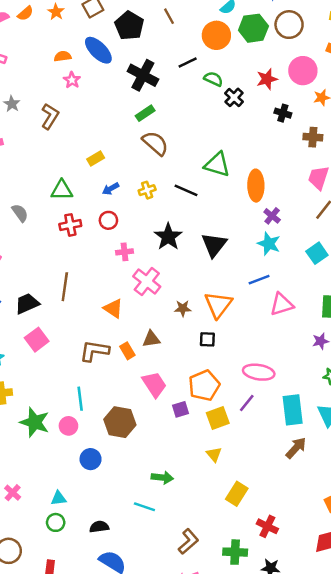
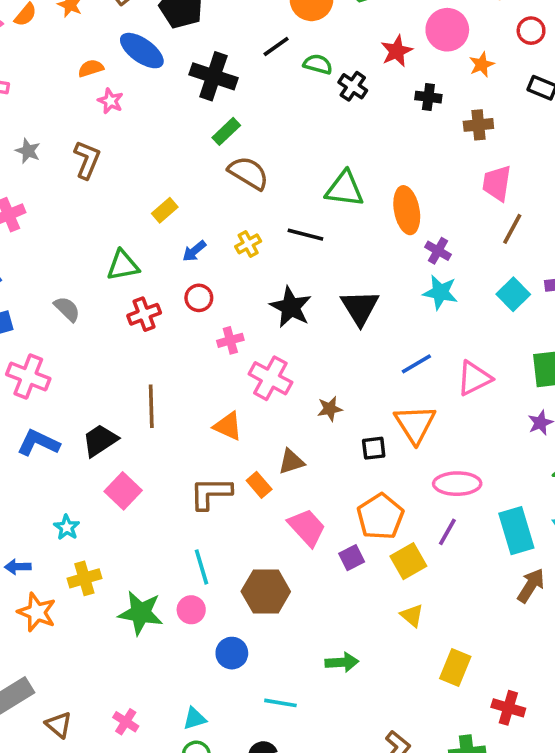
blue line: (259, 280) -> (416, 364), moved
orange triangle: (218, 305) -> (415, 424), moved
cyan line: (144, 507) -> (280, 703), moved

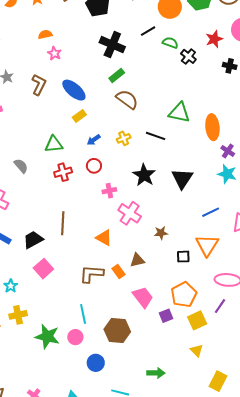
blue ellipse: (142, 51) -> (74, 90), moved

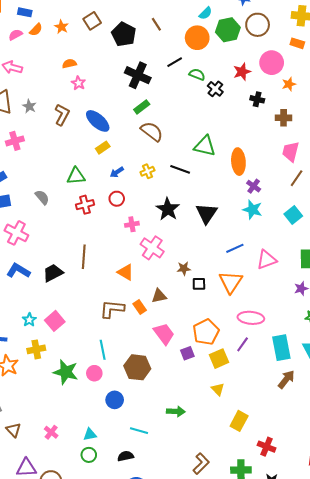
black square: (183, 257) -> (199, 284), moved
pink square: (43, 269) -> (55, 321), moved

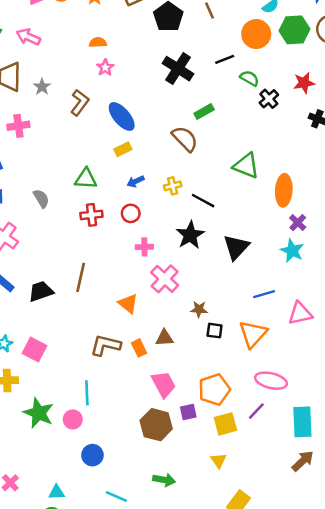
green rectangle: (142, 107) -> (204, 112), moved
black line: (180, 169) -> (203, 201), moved
pink square: (55, 321) -> (34, 349), turned -30
brown hexagon: (137, 367) -> (156, 425), moved

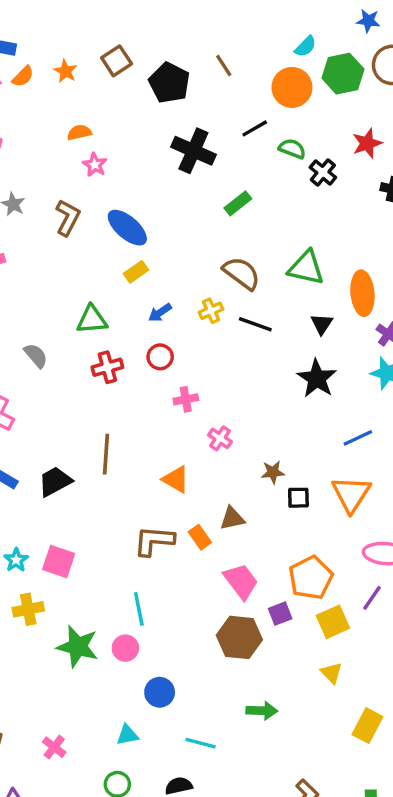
brown semicircle: (185, 139) -> (242, 273), moved
black star: (190, 235) -> (317, 378), moved
black triangle: (236, 247) -> (322, 324), moved, size x0.6
pink cross: (165, 279) -> (220, 438), size x0.6
cyan triangle: (57, 492) -> (127, 735), moved

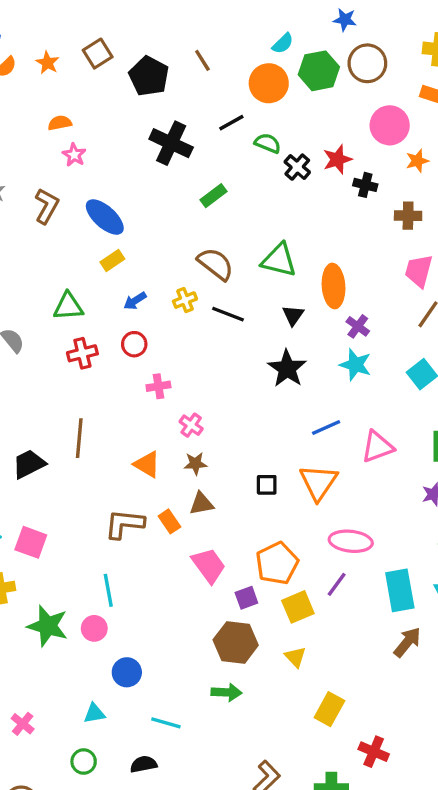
red star: (367, 143) -> (337, 159), moved
brown star: (273, 472) -> (195, 464), moved
brown hexagon: (239, 637) -> (236, 643), moved

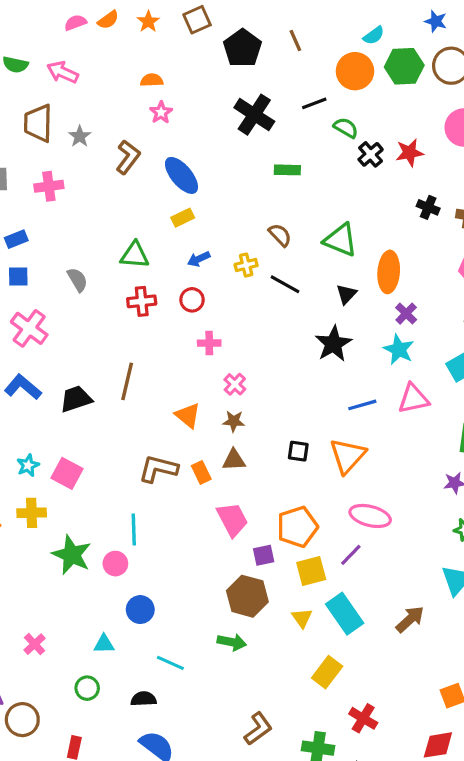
black cross: (365, 185) -> (428, 207), moved
green rectangle: (213, 196) -> (287, 170), turned 30
brown semicircle: (216, 264) -> (280, 235), size x0.7
pink triangle: (377, 447) -> (413, 399), moved
cyan rectangle: (400, 590) -> (345, 614), moved, turned -33

